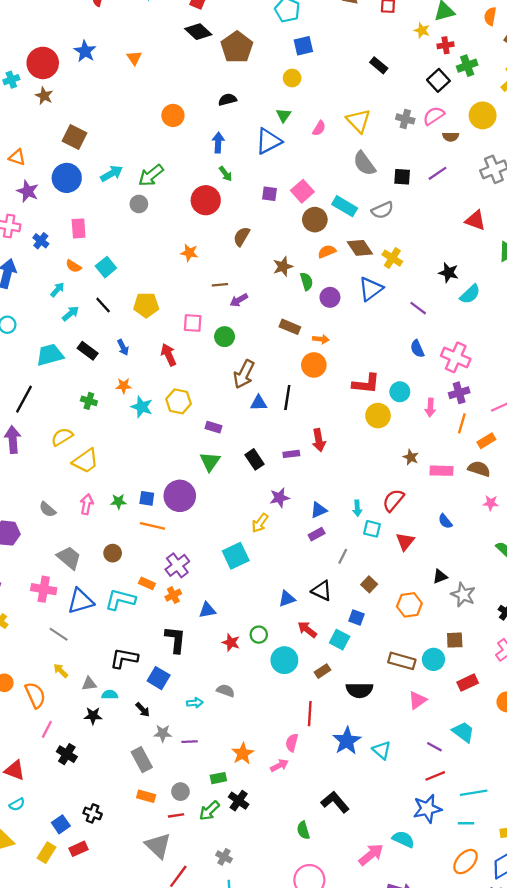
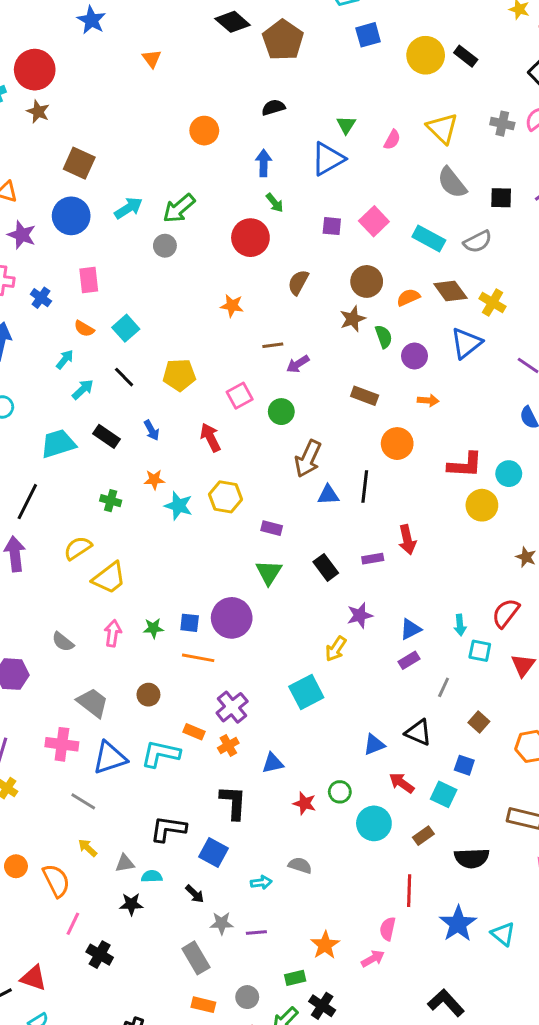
blue star: (85, 51) -> (91, 20), moved
yellow circle: (292, 78) -> (426, 55), moved, size x1.6
brown circle: (315, 220) -> (367, 281), moved
pink square: (193, 323) -> (240, 396), turned -30
orange arrow: (321, 339) -> (428, 400), moved

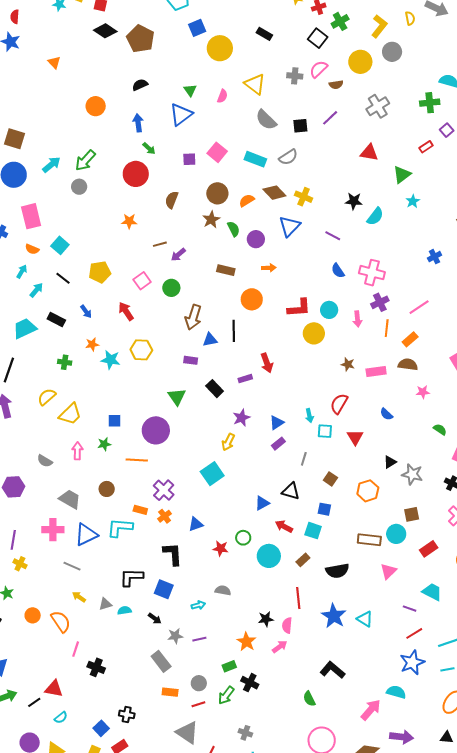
yellow circle: (426, 55) -> (220, 48), moved
pink rectangle: (89, 280) -> (31, 216), size x1.4
purple rectangle: (272, 528) -> (191, 360), moved
blue square: (190, 623) -> (114, 421), moved
black star: (131, 904) -> (266, 619), moved

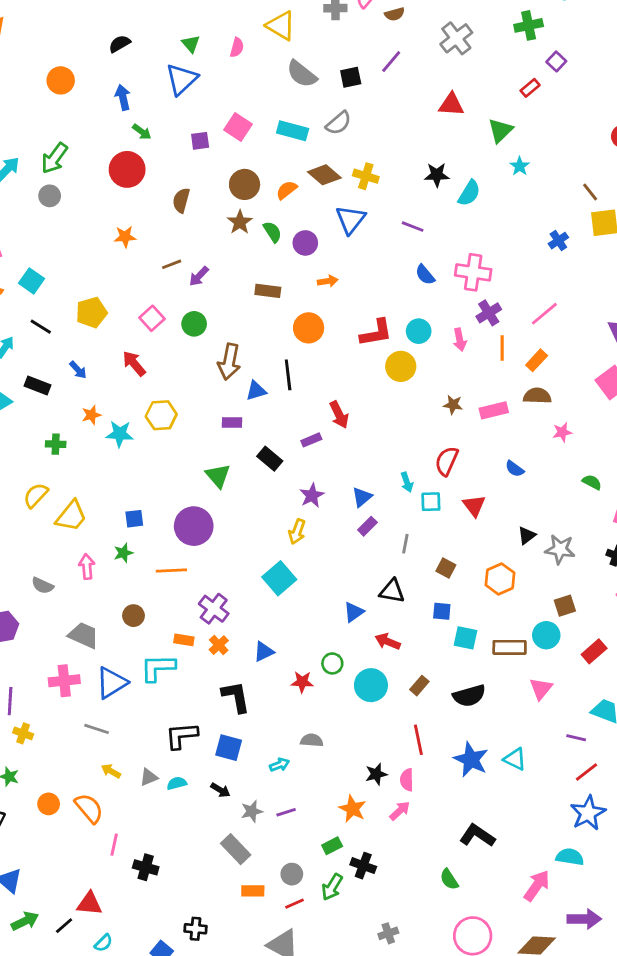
cyan square: (313, 531) -> (465, 638), moved
gray cross: (245, 733) -> (388, 933), moved, turned -32

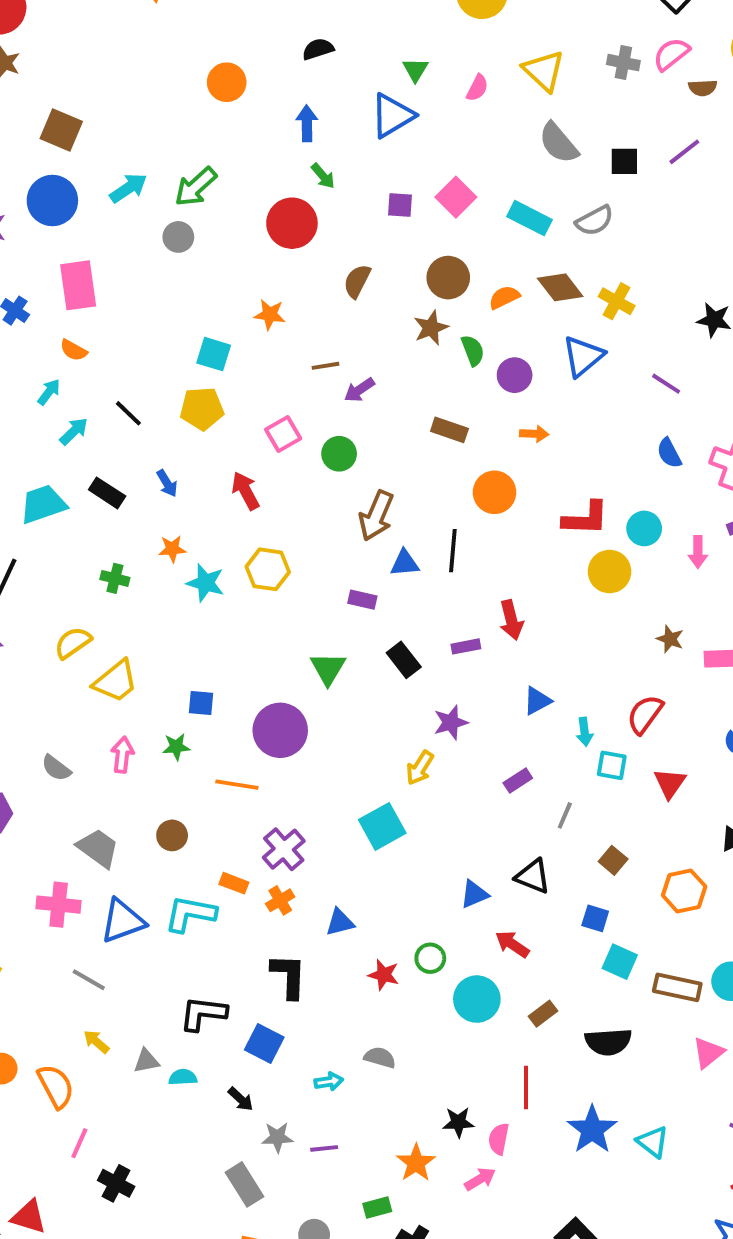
cyan square: (32, 281) -> (214, 354), moved, turned -30
blue triangle: (362, 497) -> (537, 701), moved

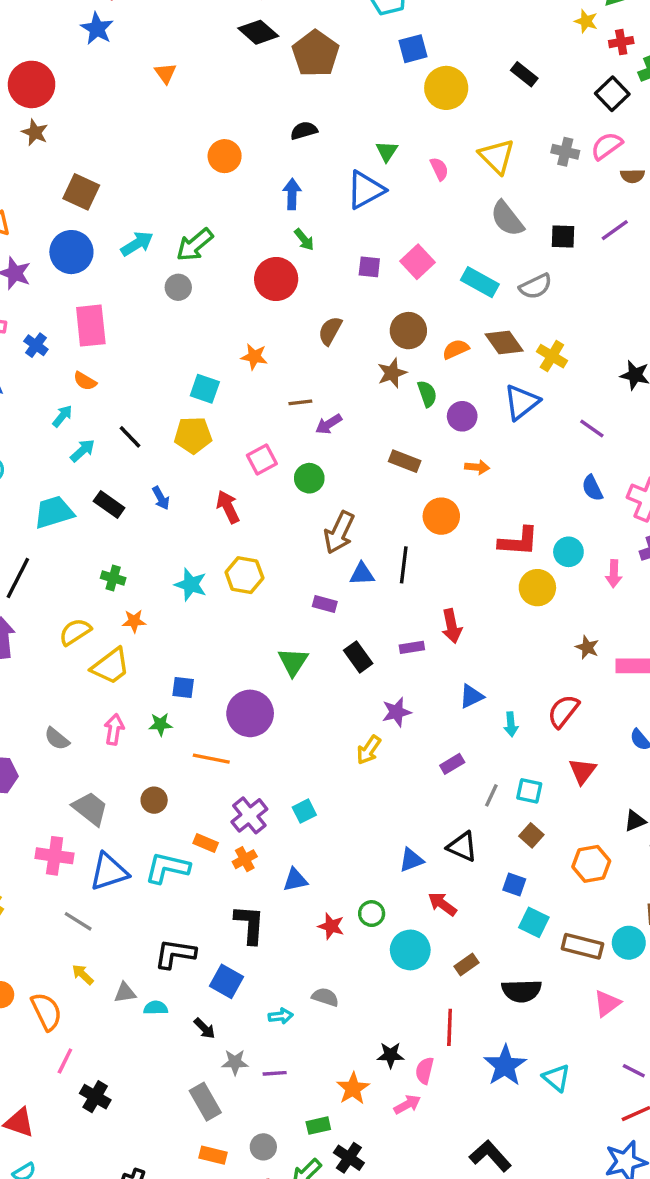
pink semicircle: (477, 88) -> (439, 169), turned -55
orange star: (172, 549) -> (134, 621), moved
cyan square: (612, 765) -> (529, 791), moved
cyan square: (382, 826) -> (304, 811), moved, size x0.6

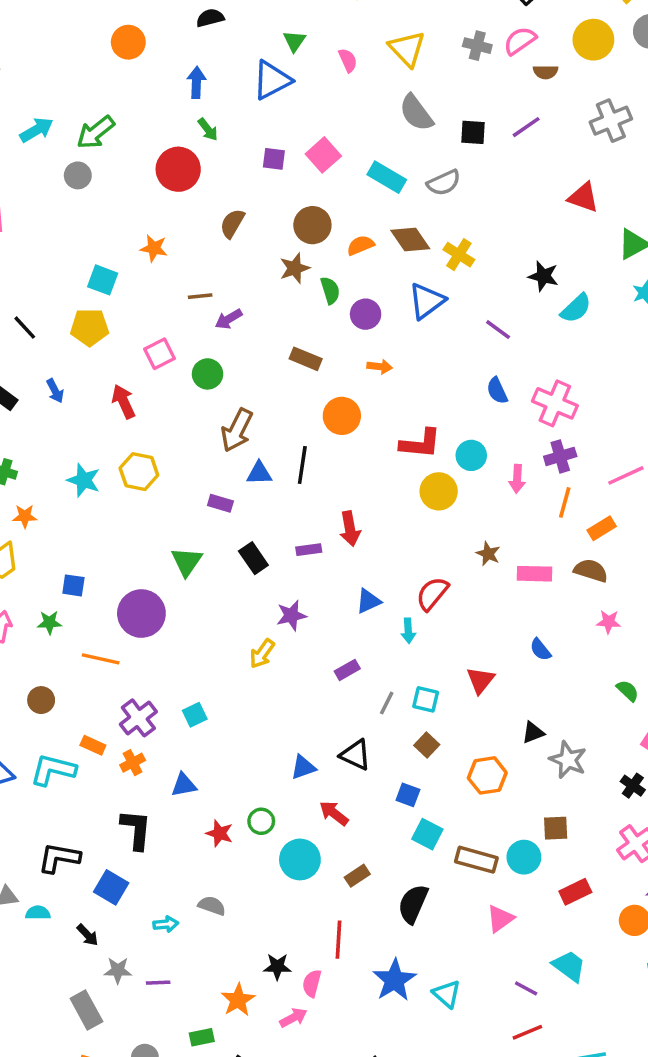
red semicircle: (563, 711) -> (432, 594), moved
black semicircle: (522, 991) -> (413, 904), turned 114

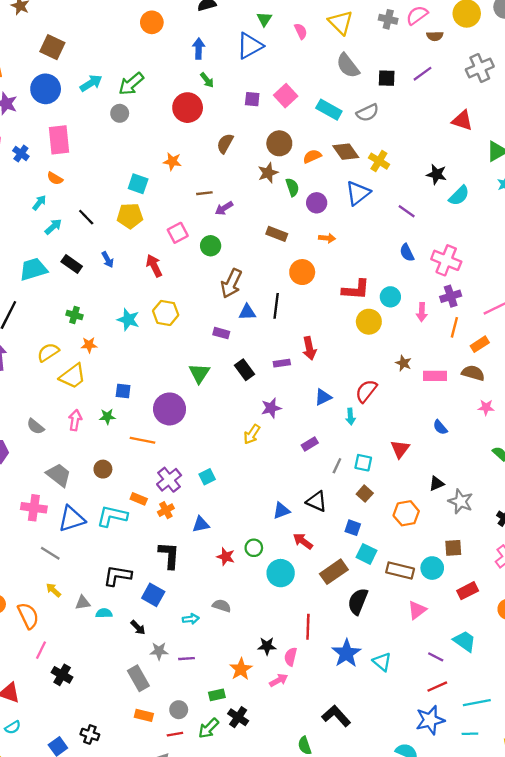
brown rectangle: (357, 876) -> (334, 572), moved, size x1.6

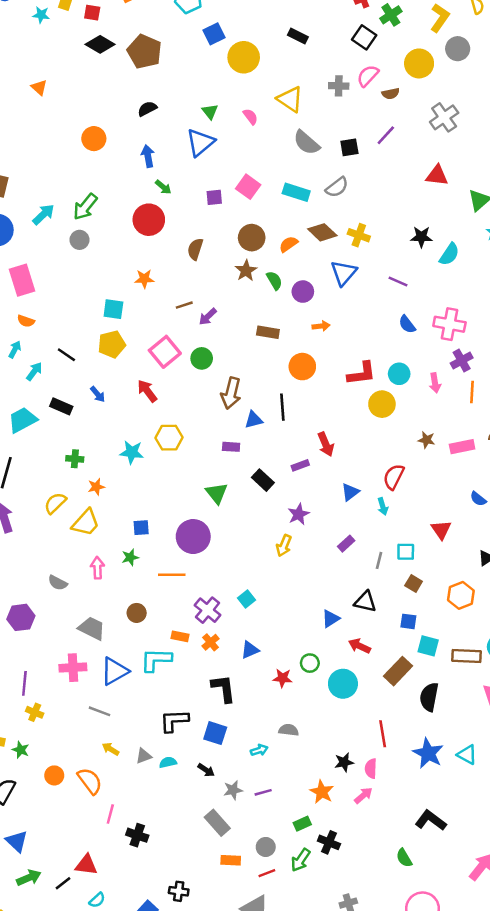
pink square: (178, 233) -> (165, 352), size x1.4

